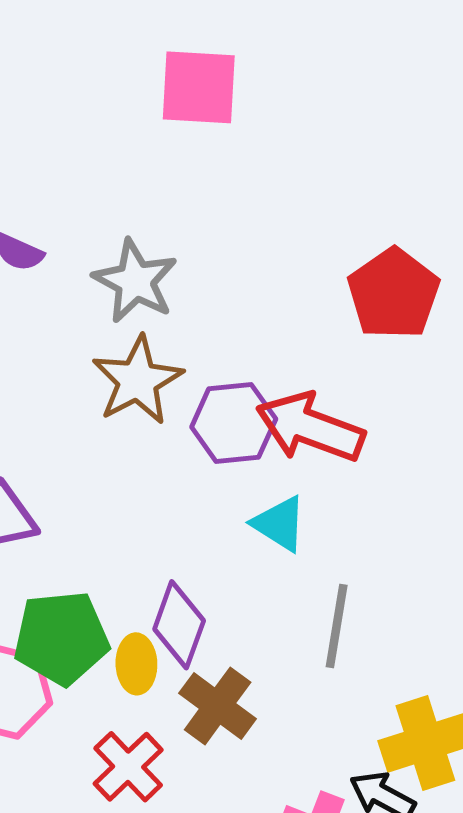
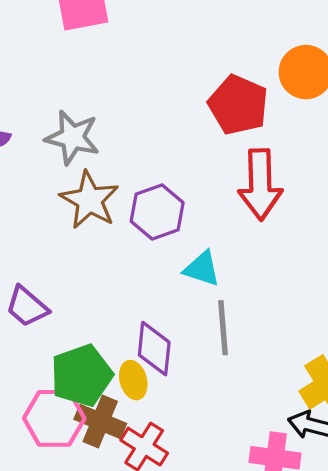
red arrow: (310, 427) -> (260, 184), moved, turned -98
gray line: (337, 626) -> (223, 328), moved
brown cross: (218, 706) -> (100, 421), moved

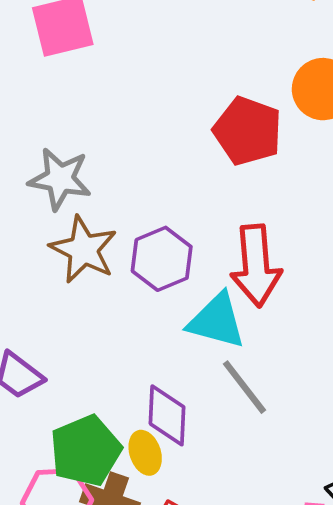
red arrow: (260, 184) -> (256, 266), moved
cyan triangle: (202, 269) -> (217, 321), size x1.4
gray line: (223, 328) -> (244, 387), turned -30

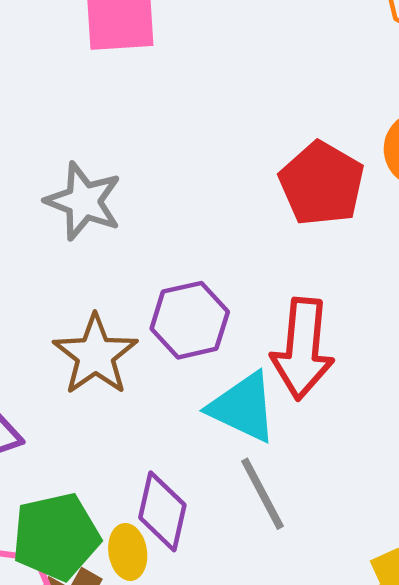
brown star: (83, 250) -> (95, 355), moved

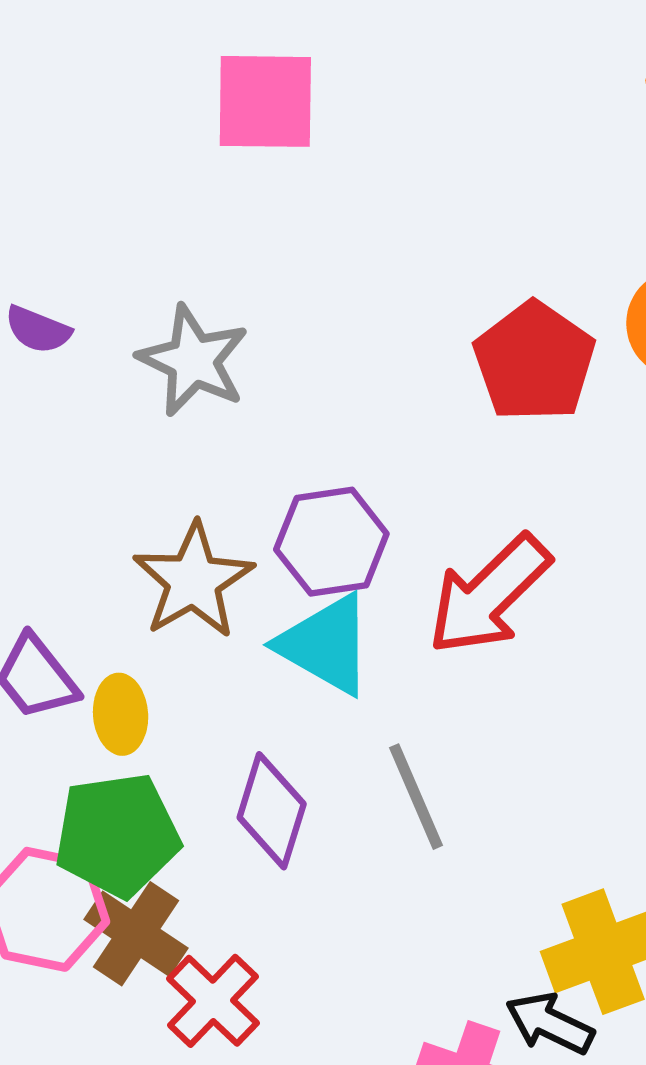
red arrow: (303, 349) -> (489, 595), turned 36
cyan triangle: (243, 407) -> (326, 644), moved
yellow ellipse: (128, 552) -> (121, 714), moved

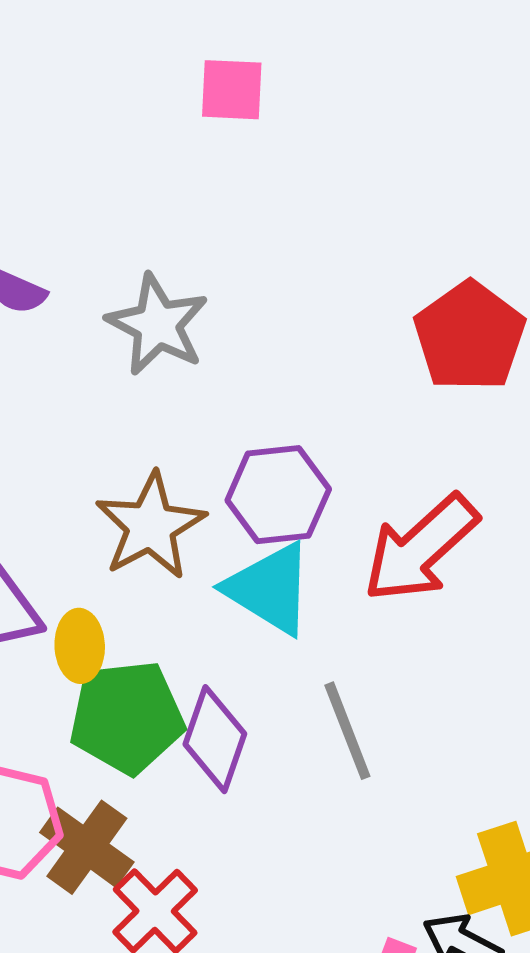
pink square: (265, 101) -> (232, 90), size x0.7
green pentagon: (117, 835) -> (127, 717), moved

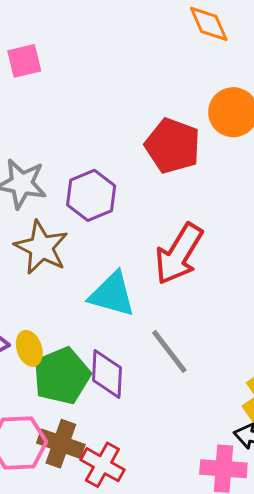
purple hexagon: (278, 495) -> (91, 195), moved
brown star: (151, 526) -> (41, 247), moved

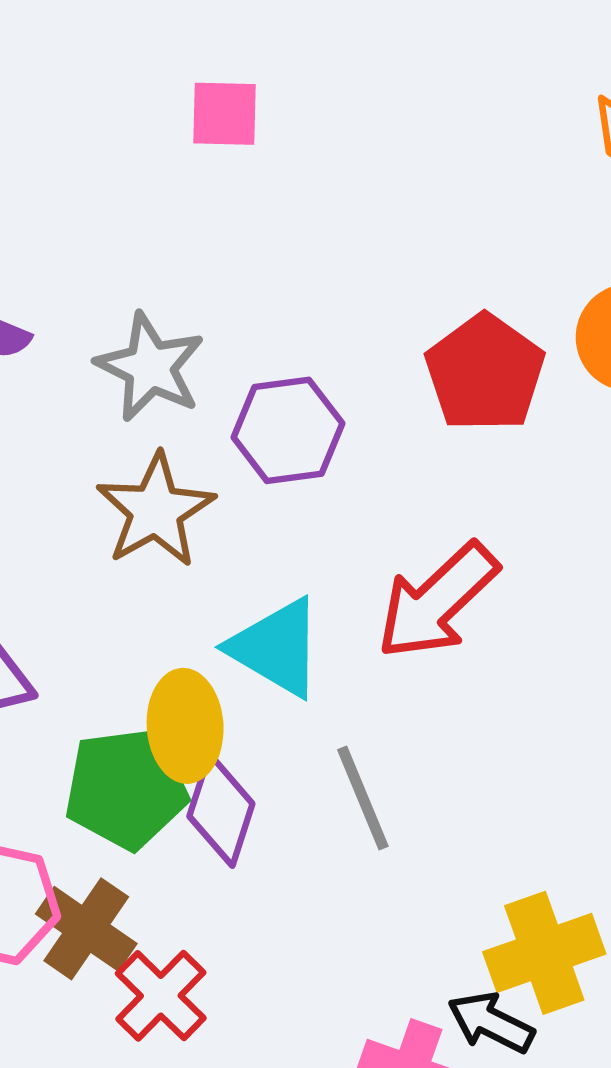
yellow ellipse: (29, 348) -> (185, 726), moved, size x1.4

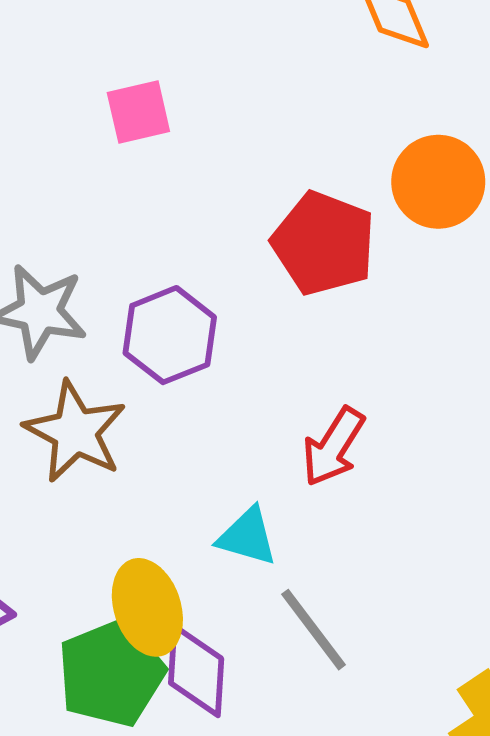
pink square: (225, 114) -> (138, 112), moved
red arrow: (437, 601) -> (333, 447), size x0.7
cyan triangle: (276, 648) -> (247, 537), moved, size x0.7

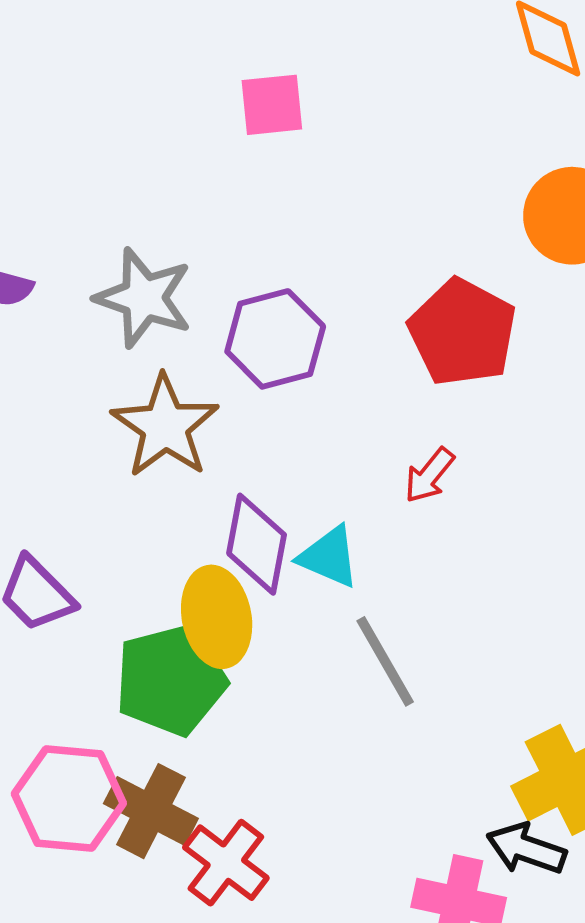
red pentagon: (324, 243) -> (462, 332), moved
red arrow: (333, 447) -> (429, 475), size x0.7
purple diamond: (196, 671) -> (257, 544), moved

